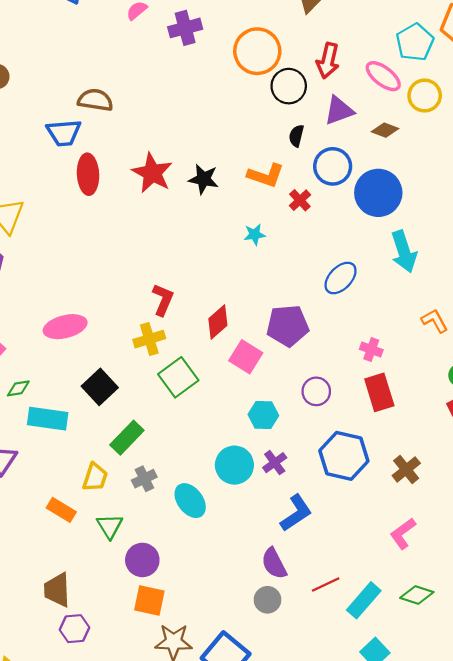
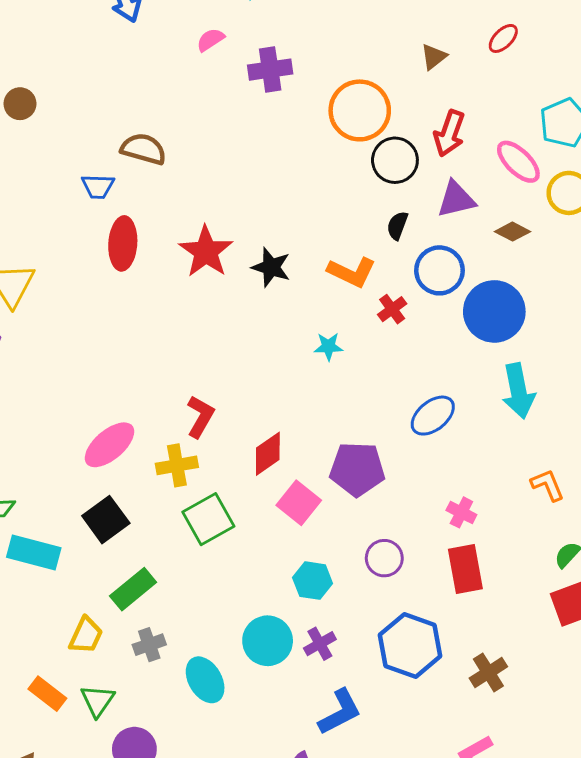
blue trapezoid: (64, 133) -> (98, 186), size x0.7
pink ellipse: (65, 327) -> (110, 445), moved, turned -33
orange rectangle: (61, 510) -> (47, 694), moved

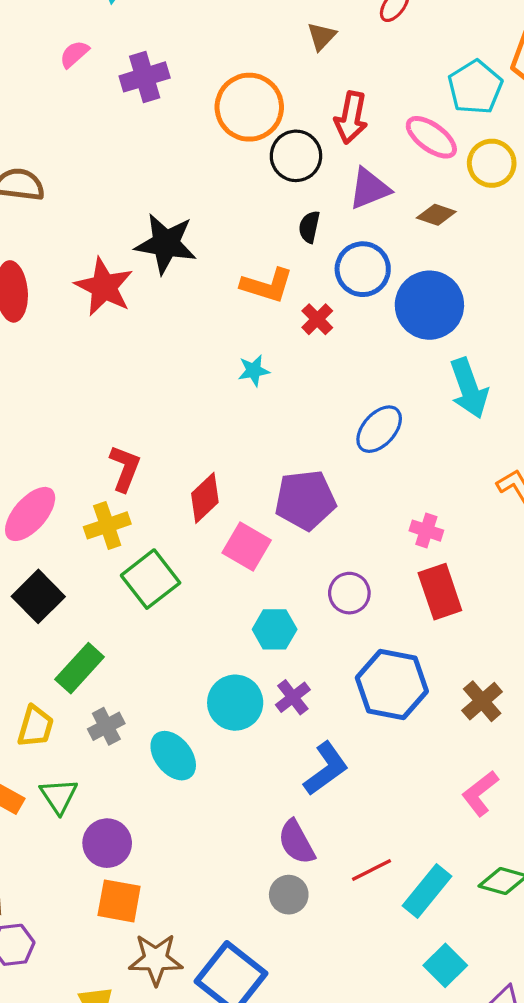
black star: (271, 267) -> (166, 244), moved, size x1.4

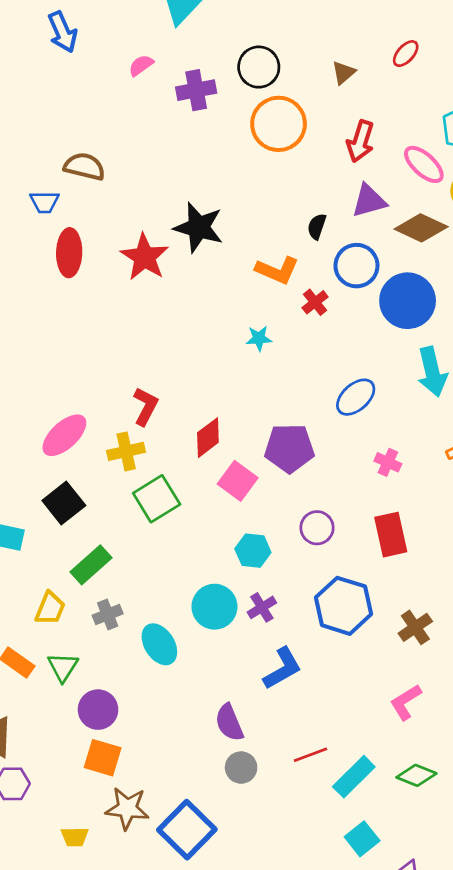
black circle: (296, 156) -> (259, 67), moved
brown diamond: (436, 215) -> (421, 228), size x1.6
pink cross: (426, 531) -> (388, 462), moved
purple semicircle: (296, 842) -> (229, 723), moved

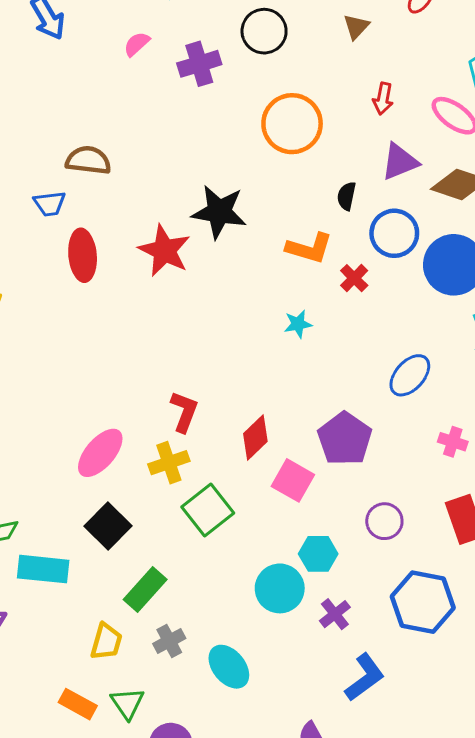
orange circle: (279, 124) -> (292, 124), moved
red arrow: (360, 141) -> (383, 99), size x0.7
purple pentagon: (289, 448) -> (345, 439), turned -30
cyan circle: (214, 607) -> (280, 588), moved

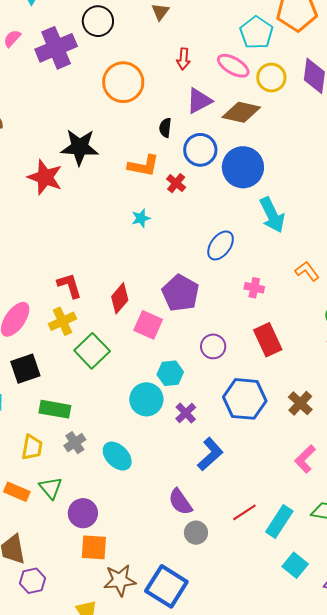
purple cross: (199, 64) -> (56, 48), size x1.4
red L-shape: (184, 412) -> (69, 286), turned -32
black square: (108, 526) -> (25, 369), turned 32
green rectangle: (145, 589) -> (55, 409), turned 64

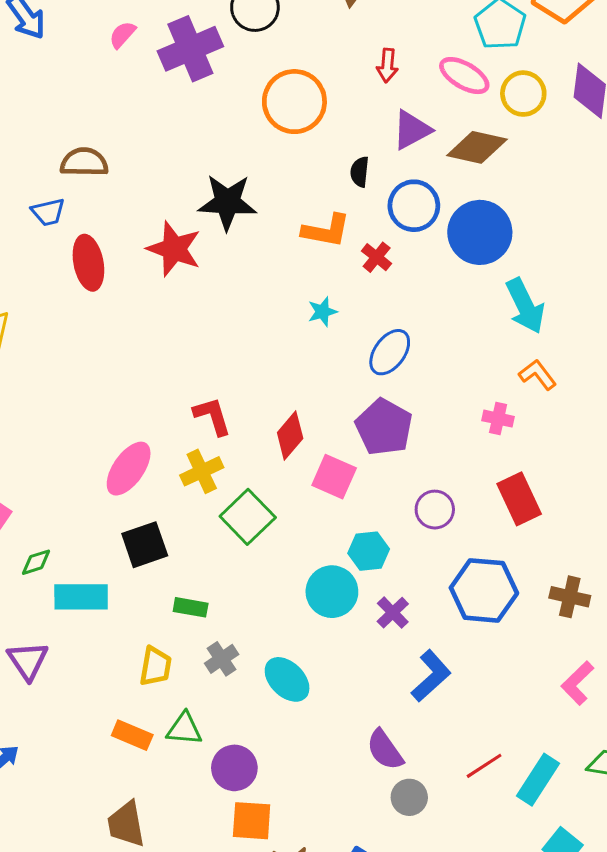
blue ellipse: (221, 245) -> (390, 352), moved
orange L-shape: (307, 271) -> (538, 375), moved
brown cross: (300, 403) -> (570, 597), turned -30
green rectangle: (55, 409) -> (191, 607), size x0.7
green triangle: (51, 488) -> (184, 729), turned -45

